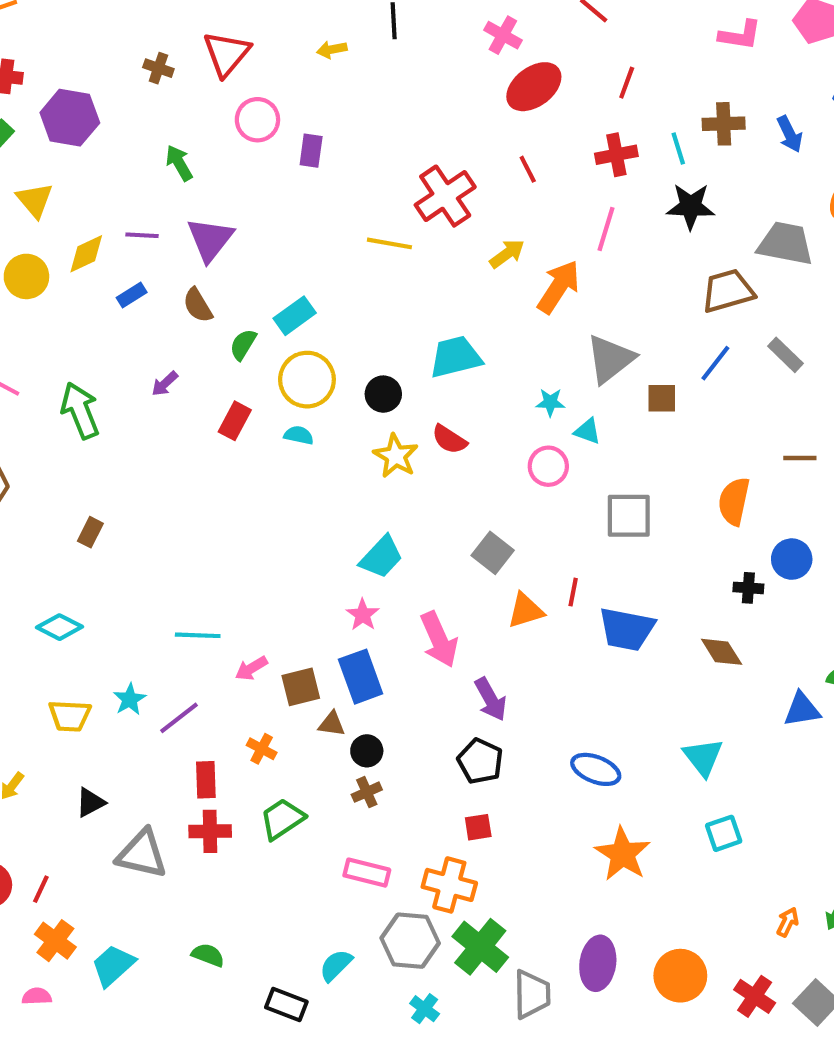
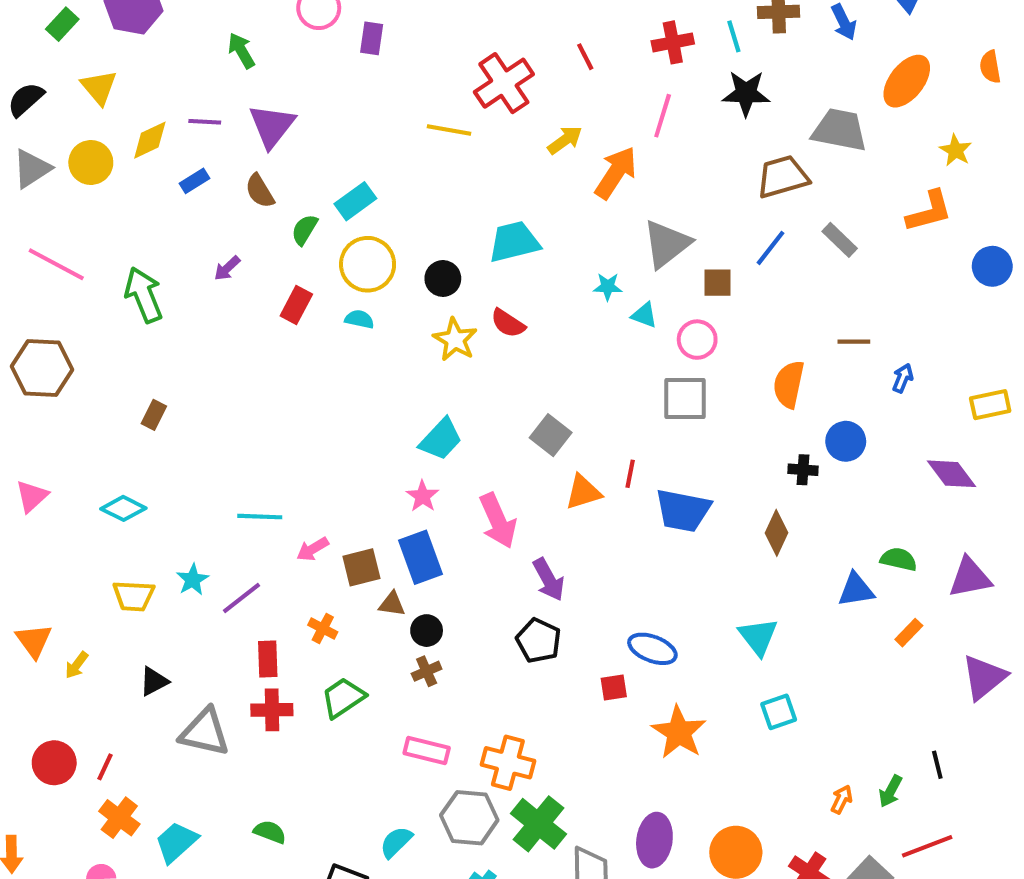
pink circle: (548, 466) -> (697, 340), moved
brown diamond: (722, 652) -> (777, 533), turned 57
red square: (478, 827) -> (614, 687), moved

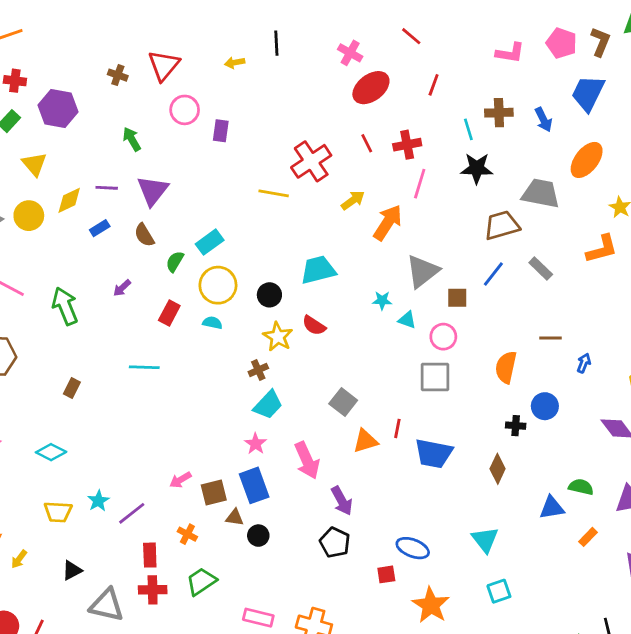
red cross: (673, 42) -> (407, 145), moved
cyan line: (260, 517) -> (144, 367), moved
brown cross: (427, 671) -> (258, 370), moved

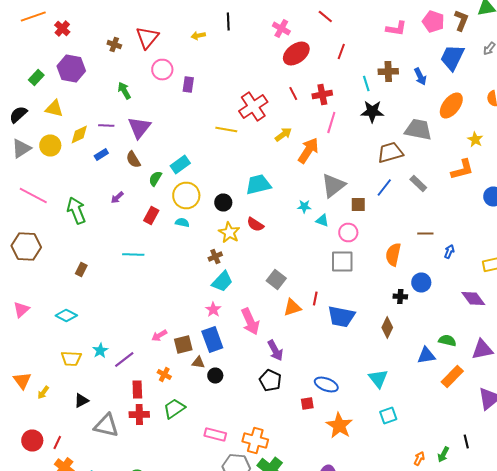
red cross: (15, 81) -> (62, 28), moved, turned 35
yellow triangle: (34, 164) -> (54, 108), turned -36
orange rectangle: (588, 537) -> (452, 376), size x1.6

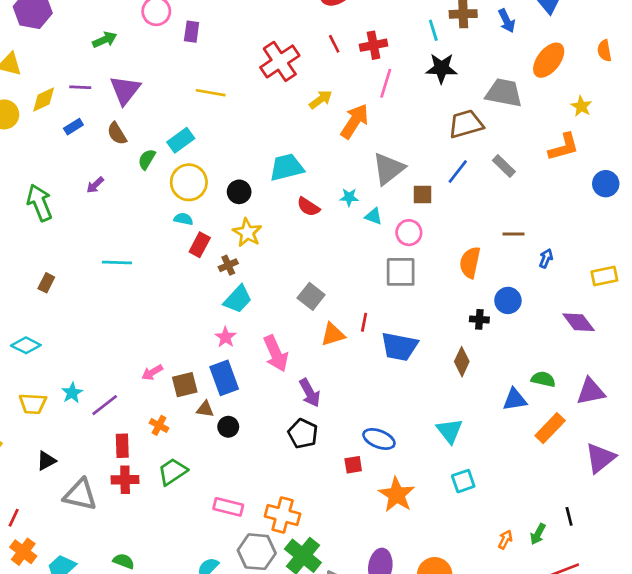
green arrow: (124, 90) -> (105, 40), turned 96
yellow line: (226, 130) -> (211, 93), moved
red rectangle: (151, 216) -> (200, 245), moved
red semicircle: (255, 224) -> (308, 207), moved

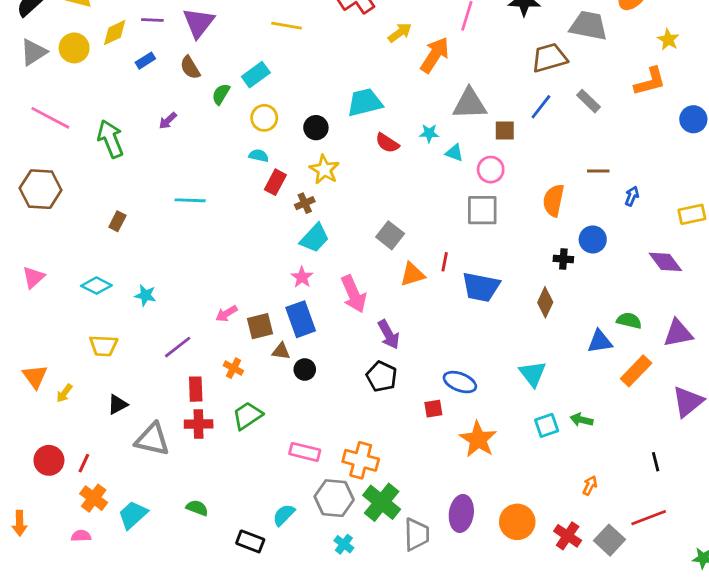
gray triangle: (388, 169) -> (470, 104), turned 36
yellow circle: (189, 182) -> (264, 118), size x0.7
cyan star: (72, 393) -> (145, 295), moved, turned -30
green arrow: (538, 534) -> (582, 420), moved, turned 75

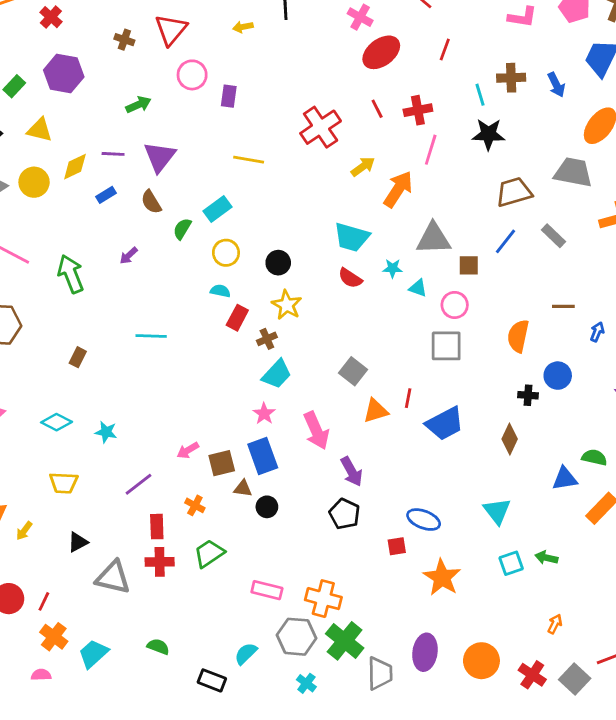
gray trapezoid: (589, 26) -> (573, 172), moved
cyan trapezoid: (365, 102) -> (352, 237), moved, turned -150
blue trapezoid: (481, 287) -> (445, 424), turned -39

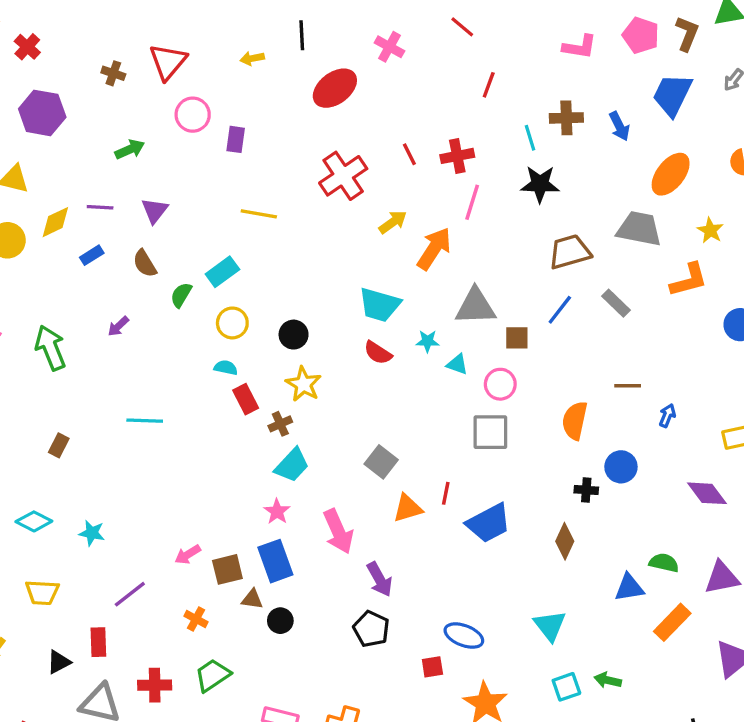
red ellipse: (381, 52) -> (335, 88), moved
purple triangle: (160, 157) -> (155, 211), size x0.7
red rectangle: (237, 318) -> (246, 399), turned -55
red rectangle: (157, 527) -> (98, 642), moved

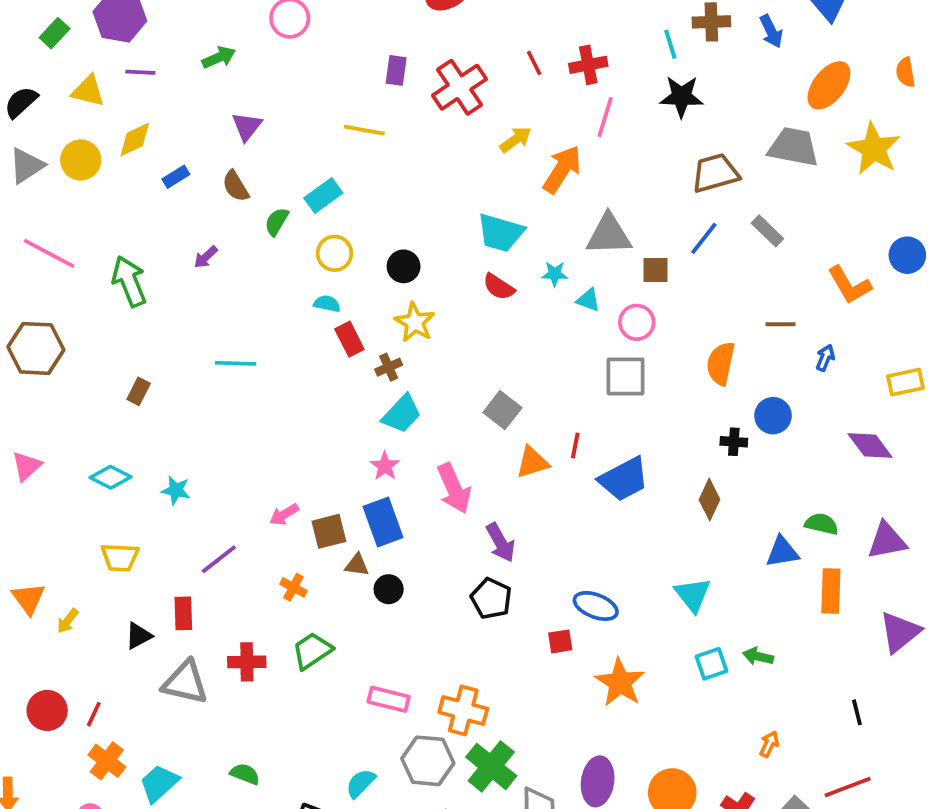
purple rectangle: (236, 139) -> (396, 70), moved
purple line: (100, 207) -> (140, 72), moved
yellow star: (710, 230) -> (874, 149), size x1.8
orange L-shape: (689, 280) -> (849, 285), moved, turned 75
orange rectangle: (672, 622) -> (831, 591), turned -42

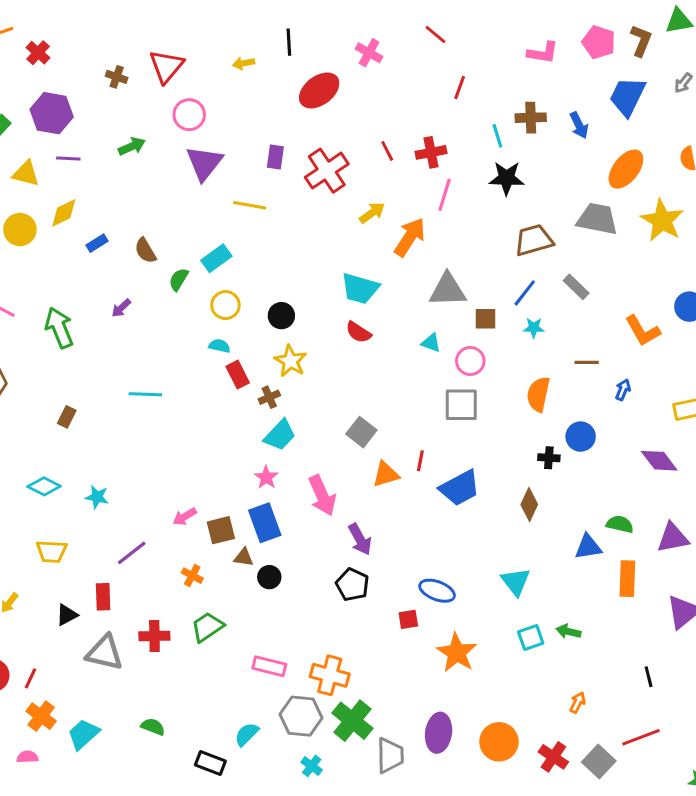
purple triangle: (247, 126) -> (204, 163), moved, size x1.5
cyan star: (555, 274) -> (534, 328), moved

